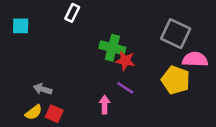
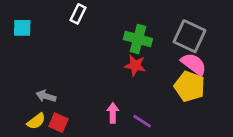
green cross: (112, 48) -> (138, 39), moved
pink semicircle: (195, 59) -> (194, 64), moved, turned 35
purple line: (125, 88) -> (142, 121), moved

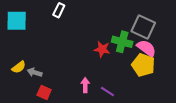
cyan square: (22, 28) -> (17, 21), size x1.5
green cross: (138, 39) -> (122, 42), moved
yellow semicircle: (36, 121) -> (19, 67), moved

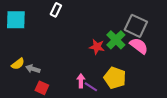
green cross: (122, 42) -> (116, 40), turned 30
yellow pentagon: (143, 65) -> (115, 78), moved
purple line: (107, 91) -> (91, 87), moved

